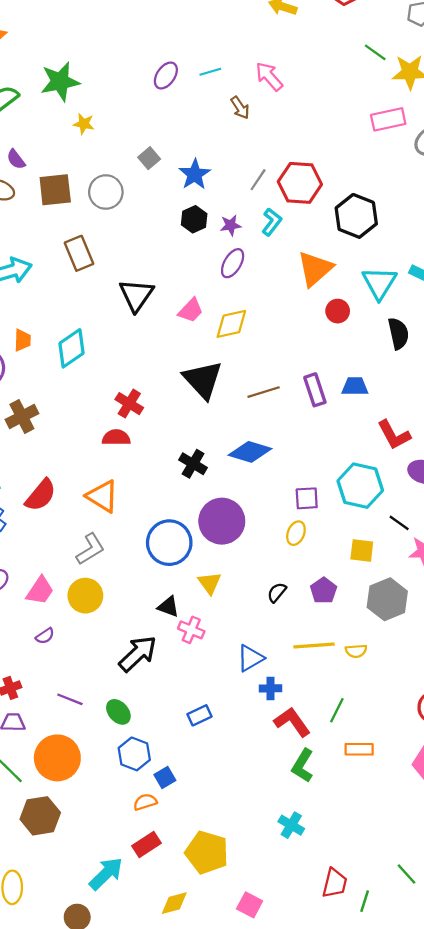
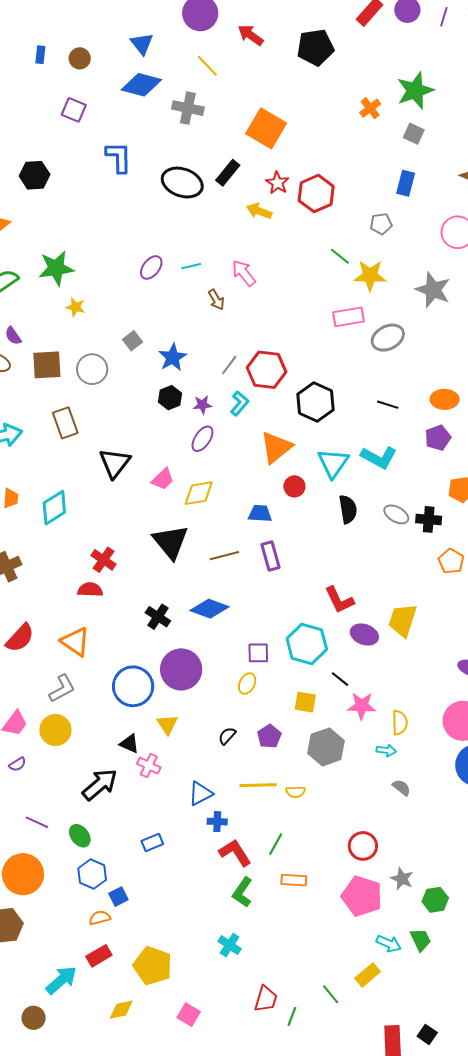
blue trapezoid: (355, 386) -> (260, 513), moved

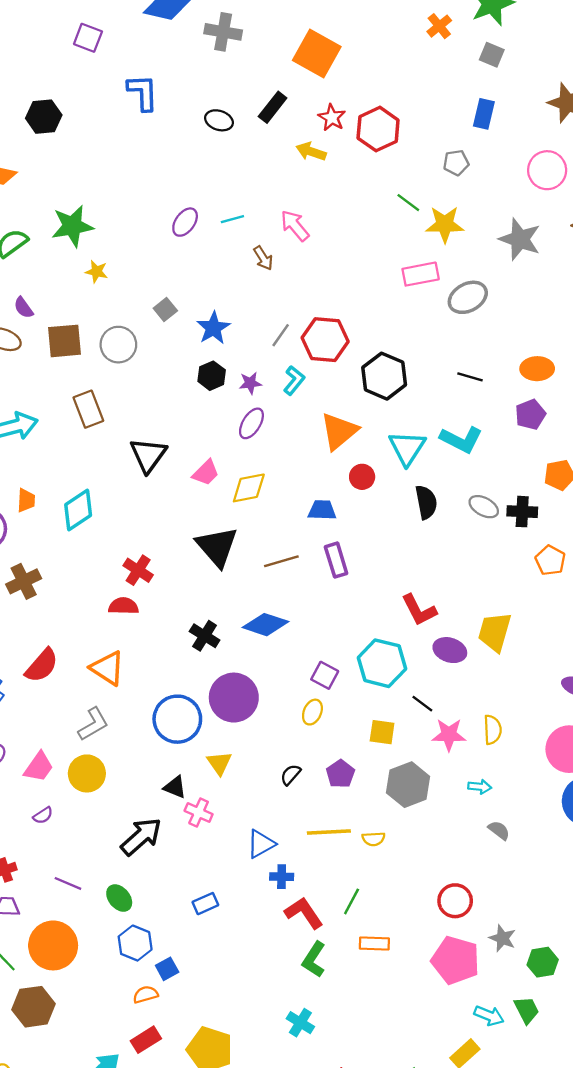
black ellipse: (182, 183) -> (219, 120), size x0.6
purple square: (258, 653) -> (325, 675), turned 30
yellow semicircle: (400, 723) -> (493, 730), moved

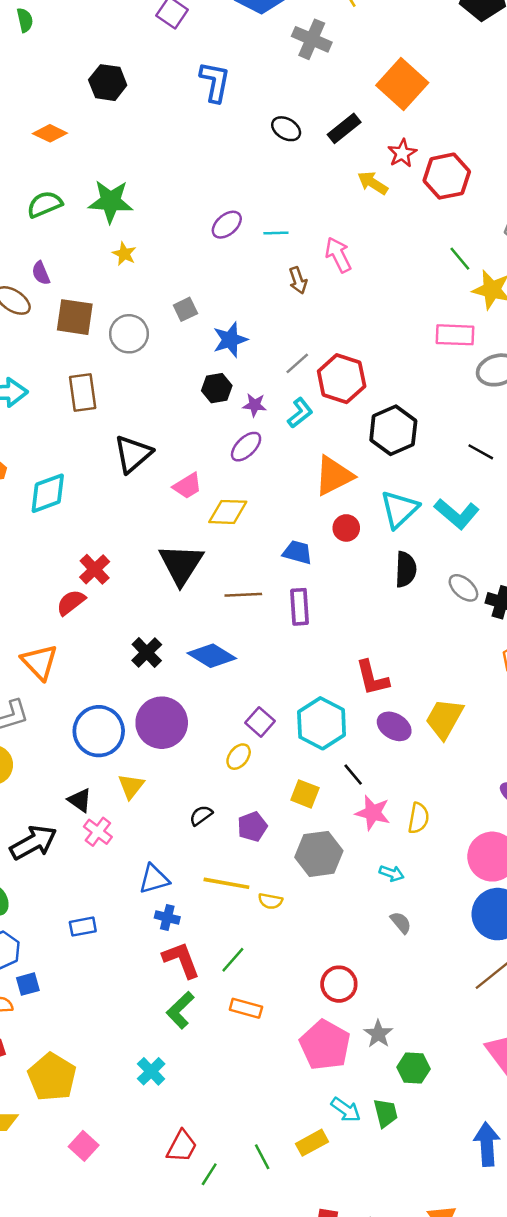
red semicircle: (123, 606) -> (71, 602), turned -52

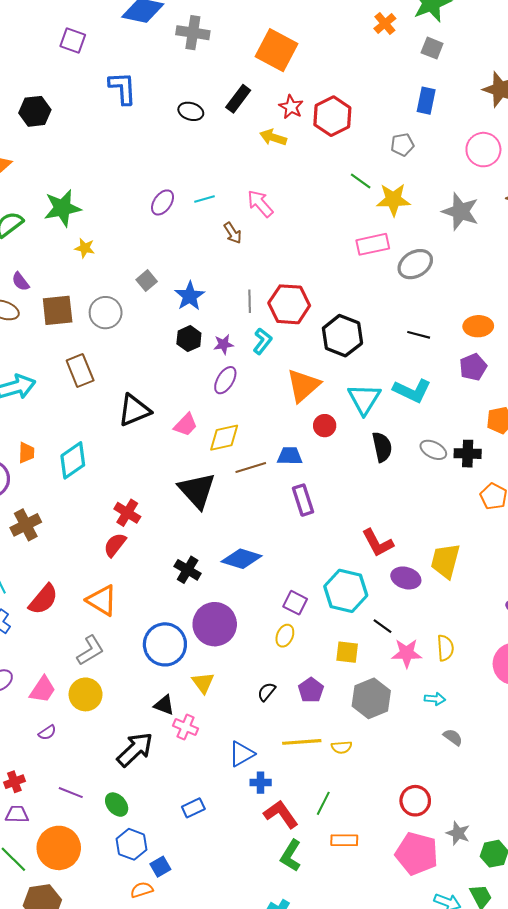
gray line: (297, 363) -> (250, 301), turned -35
black triangle: (133, 454) -> (134, 410), turned 33
brown line: (243, 595) -> (251, 468), moved

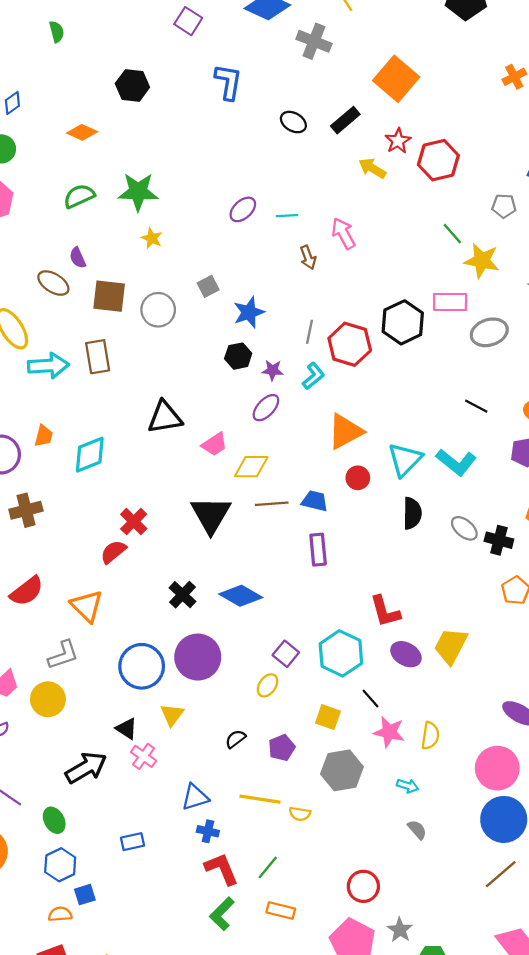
black hexagon: (342, 336) -> (403, 322), moved
brown rectangle: (80, 371) -> (98, 357), moved

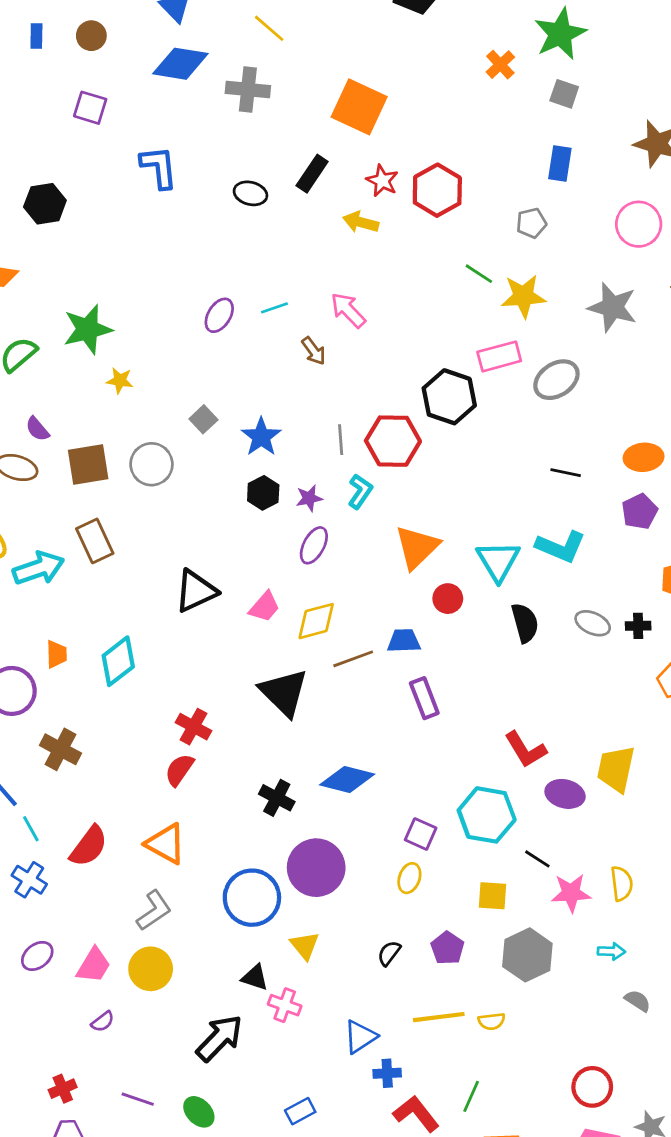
brown cross: (26, 510) -> (60, 749), turned -32
black cross: (499, 540) -> (638, 626), size x0.7

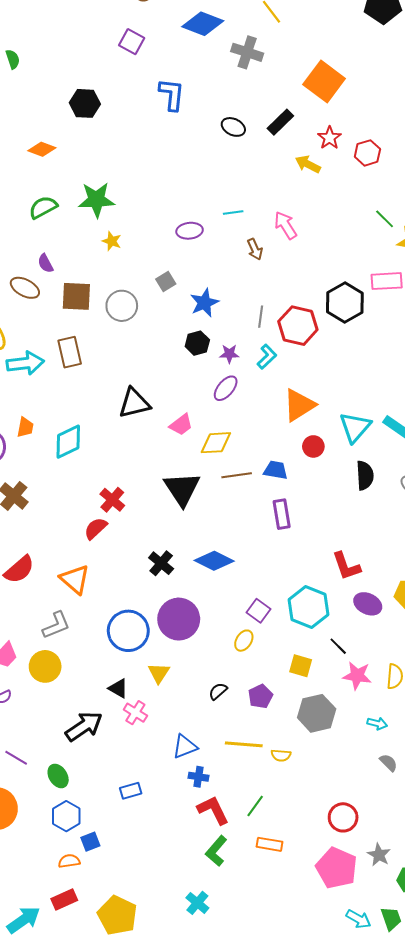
red hexagon: (437, 190) -> (367, 153), size x0.7
purple ellipse: (219, 315) -> (190, 231), moved, turned 40

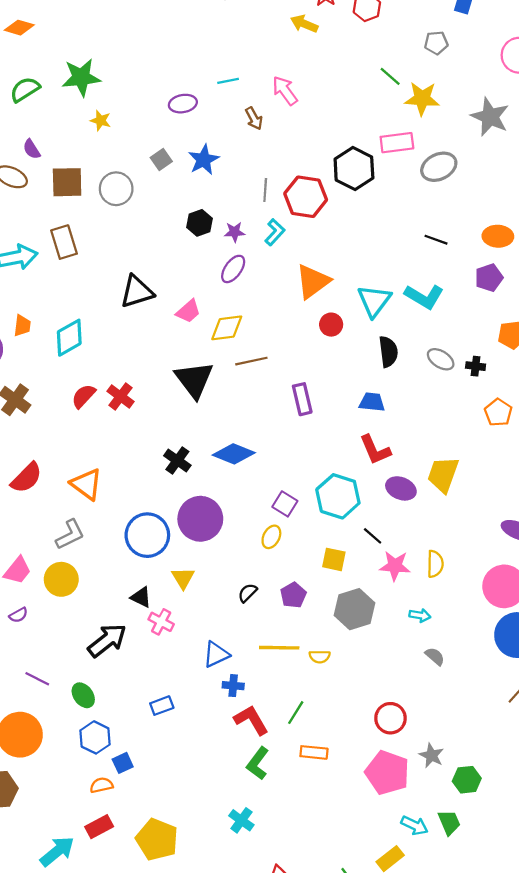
blue star: (204, 303) -> (204, 160), moved
blue trapezoid: (276, 470) -> (372, 402), moved
red semicircle: (96, 528) -> (84, 396), moved

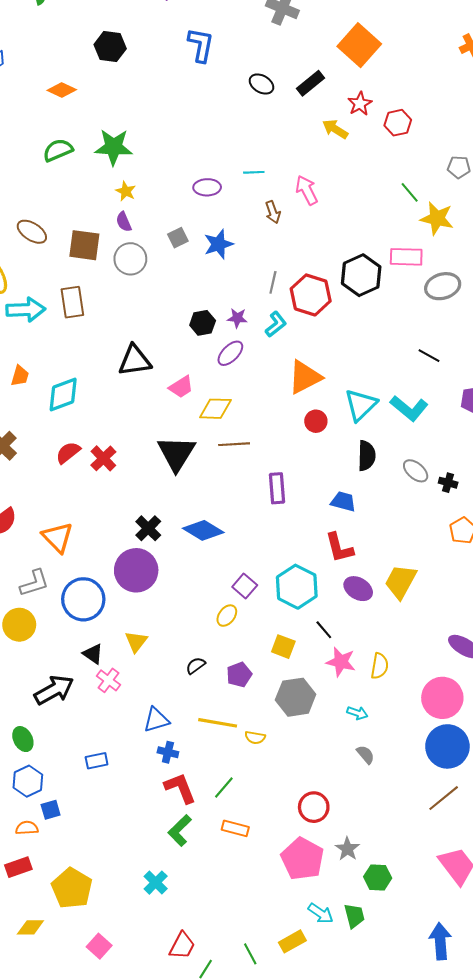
purple semicircle: (32, 149) -> (124, 222), moved
black hexagon: (200, 223) -> (203, 323), moved
purple circle: (200, 519) -> (136, 570), moved
blue circle: (147, 535) -> (83, 599), moved

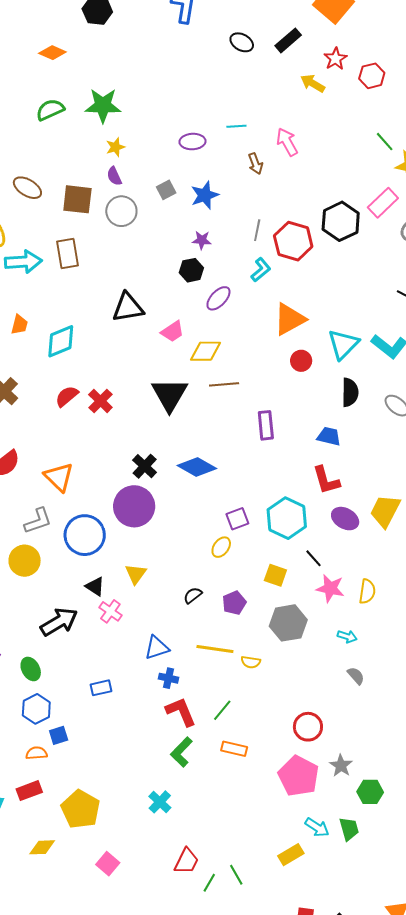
yellow star: (126, 191) -> (115, 147), turned 30
pink rectangle: (406, 257) -> (383, 203), turned -44
purple star: (237, 318) -> (202, 240), moved
purple square: (245, 586) -> (237, 519), turned 30
green line: (250, 954) -> (236, 875), moved

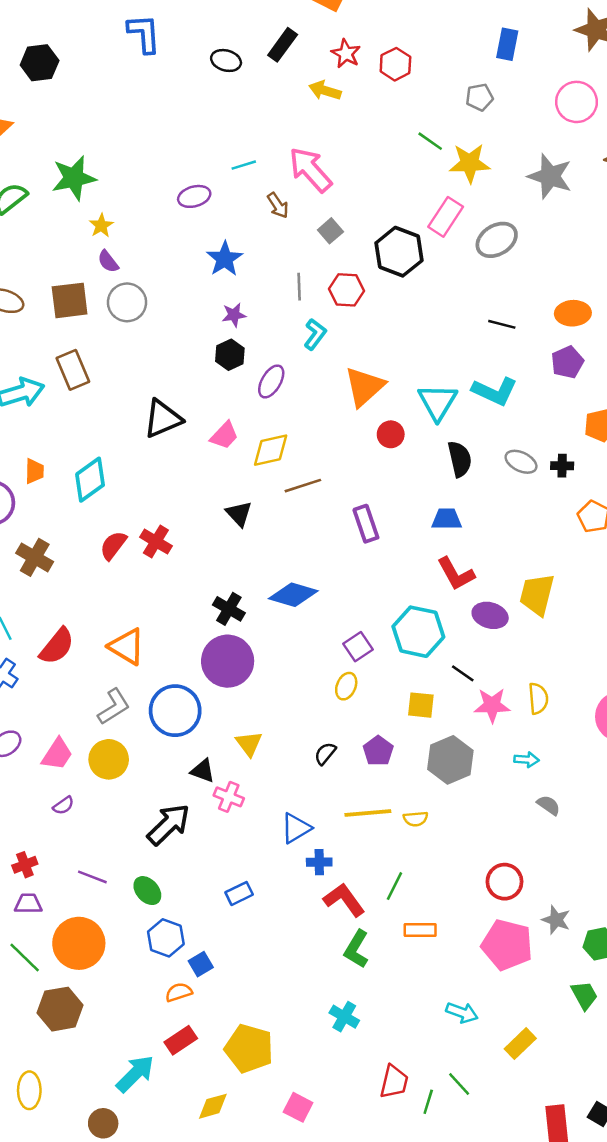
pink arrow: (287, 142) -> (310, 170), size x1.4
gray square: (166, 190) -> (330, 231), moved
red hexagon: (293, 241) -> (346, 290), size x0.7
black triangle: (170, 395) -> (239, 514), size x0.6
cyan arrow: (317, 827) -> (462, 1013), moved

